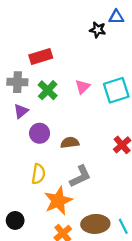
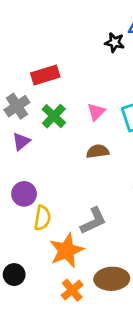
gray cross: (17, 82) -> (17, 106), turned -36
purple circle: (40, 133) -> (24, 194), moved
brown semicircle: (70, 143) -> (98, 151), moved

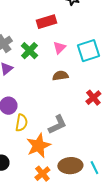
red rectangle: (45, 75) -> (46, 22), moved

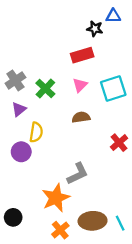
red rectangle: (46, 22) -> (82, 55), moved
yellow semicircle: (21, 123) -> (36, 132), moved

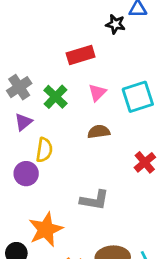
red rectangle: (82, 55) -> (81, 55), moved
gray L-shape: (78, 174) -> (95, 200), turned 35
orange star: (56, 198) -> (46, 229), moved

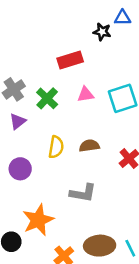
pink triangle: (97, 93) -> (85, 95), turned 36
brown semicircle: (99, 132) -> (89, 146), moved
yellow semicircle: (44, 150) -> (56, 147), moved

